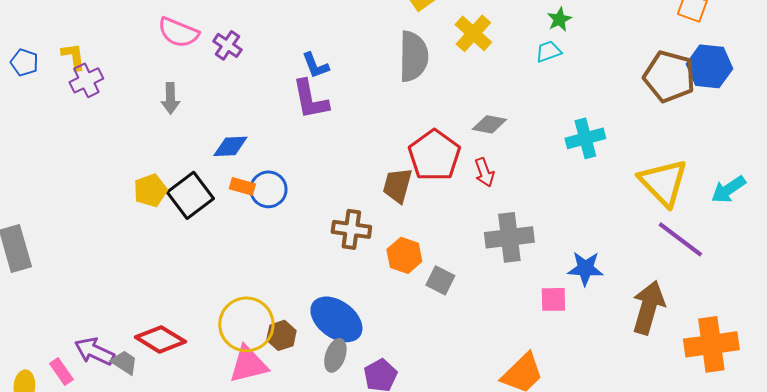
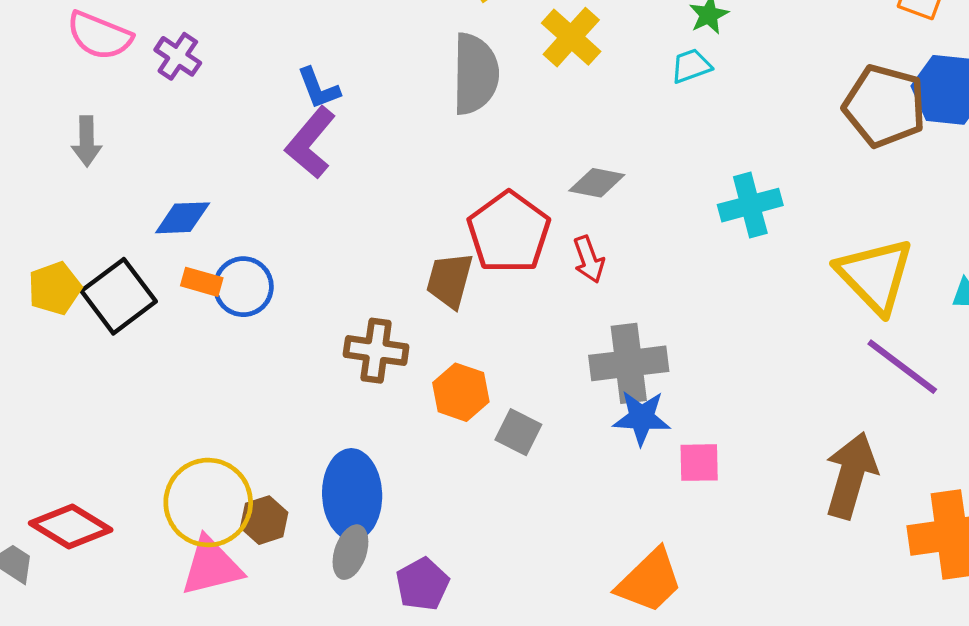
purple L-shape: (310, 99) -> (311, 143), turned 51
blue star: (585, 268) -> (642, 418), moved
blue ellipse: (336, 319) -> (352, 495), turned 52

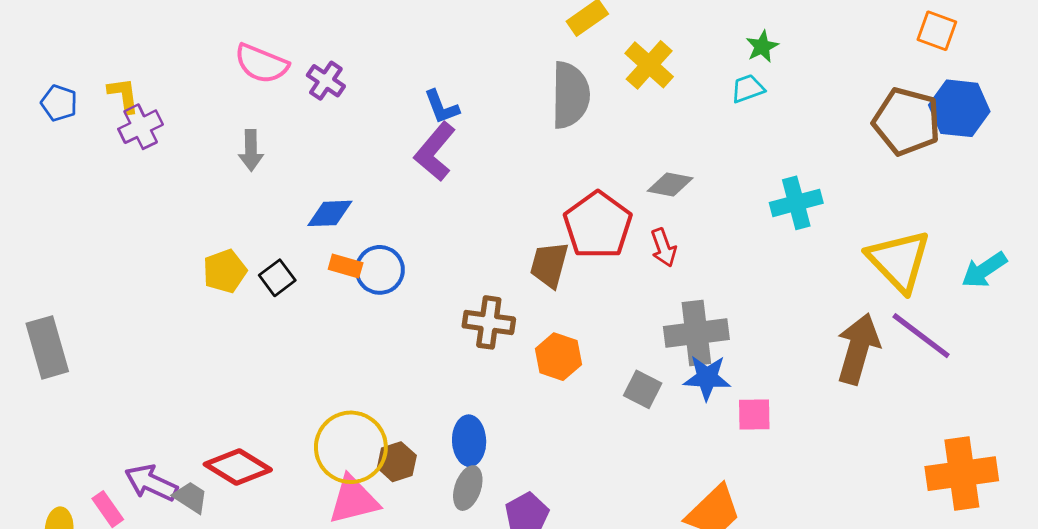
black square: (119, 296) -> (277, 278), size x0.6
gray square: (518, 432) -> (643, 389), moved
brown arrow: (851, 475) -> (858, 349), moved
blue ellipse: (352, 495) -> (469, 441), size x0.7

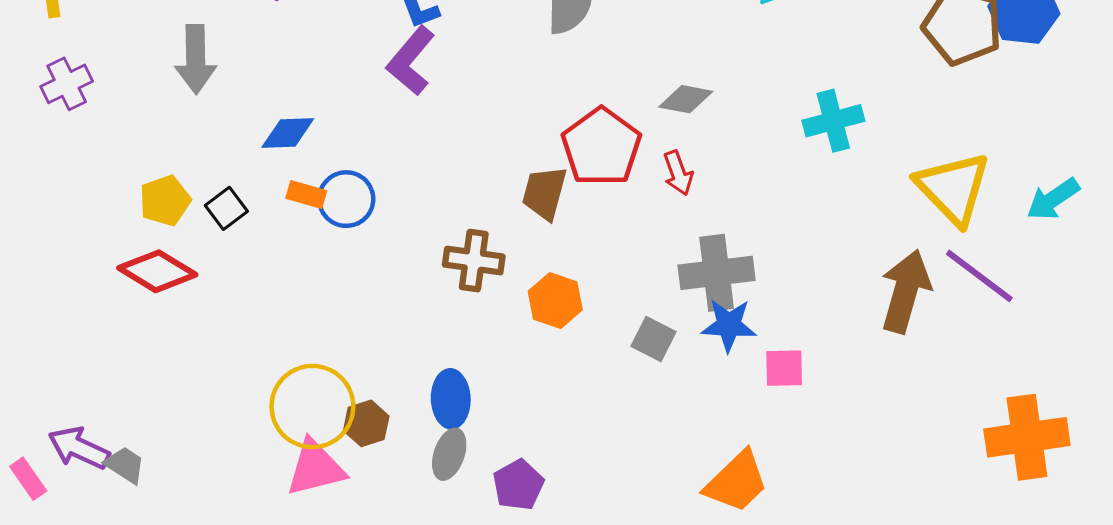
purple cross: (141, 127) -> (67, 84), moved
gray arrow: (251, 150) -> (196, 59), size x1.4
red diamond: (238, 467) -> (157, 271), moved

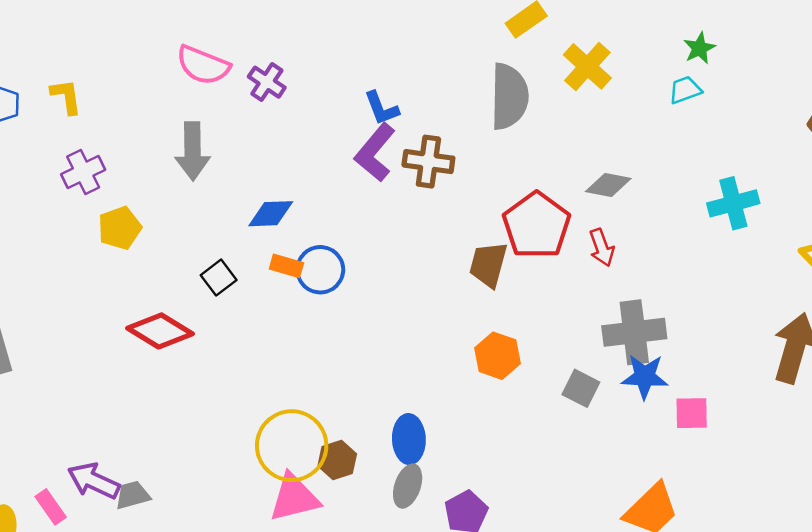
yellow pentagon: (165, 201) -> (120, 228), moved
brown cross: (474, 261) -> (428, 162), moved
gray trapezoid: (125, 465) -> (133, 495), turned -48

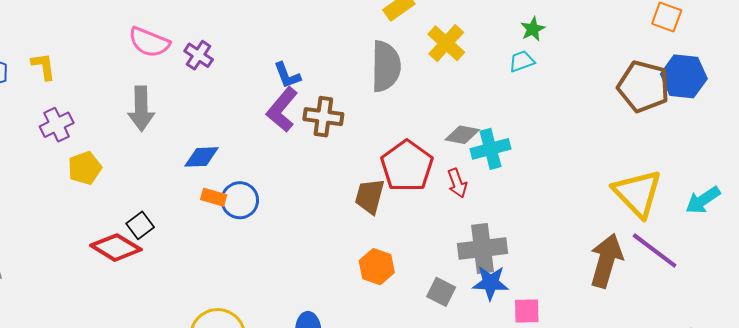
cyan cross: (733, 203) -> (490, 149), moved
black square: (219, 278) -> (140, 225), moved

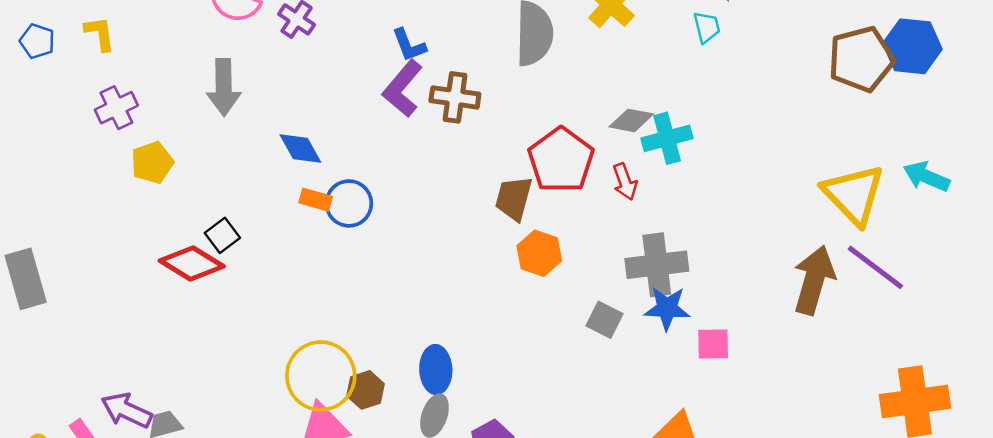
cyan trapezoid: (522, 61) -> (707, 27), turned 96
brown pentagon: (644, 86) -> (861, 59), turned -30
blue diamond: (202, 157) -> (300, 149), turned 63
cyan arrow: (703, 200) -> (926, 177), moved, turned 57
orange hexagon: (377, 267) -> (539, 253), moved

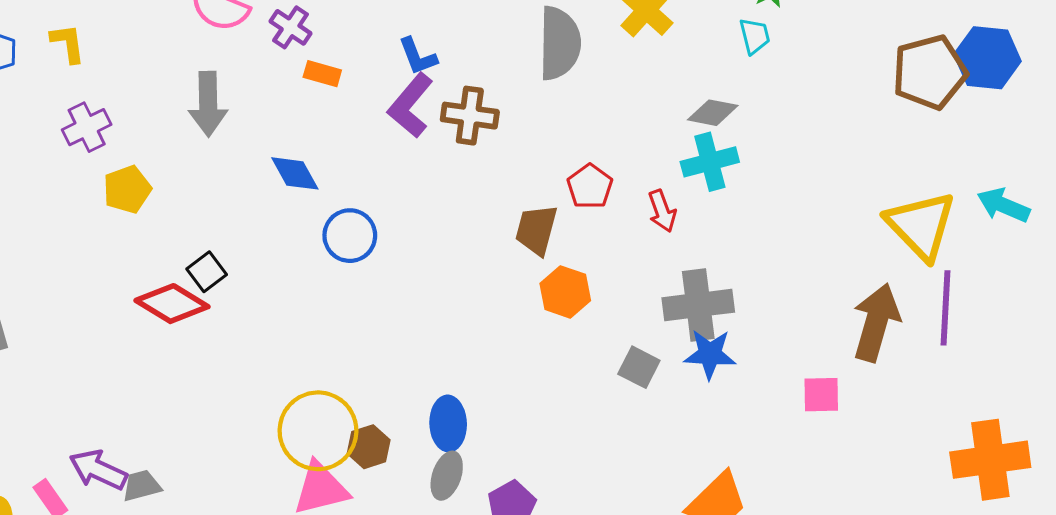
gray diamond: (631, 120) -> (713, 113), moved
red pentagon: (561, 160) -> (590, 186), size x0.6
orange rectangle: (316, 200) -> (322, 74), moved
purple line: (875, 267) -> (946, 308), turned 56
pink square: (713, 344) -> (821, 395), moved

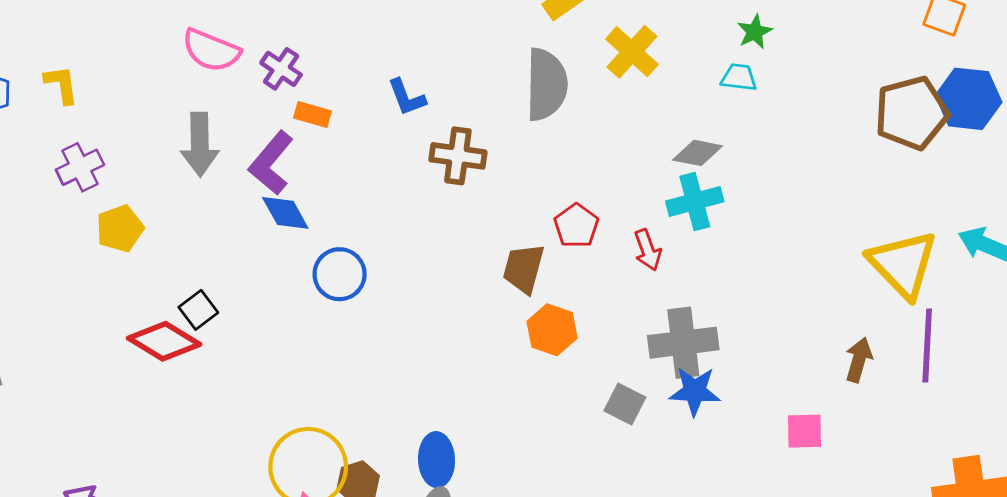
cyan trapezoid: (755, 36) -> (739, 77), turned -69
purple L-shape: (411, 105) -> (271, 163), moved
brown arrow: (876, 322) -> (859, 360), size x0.6

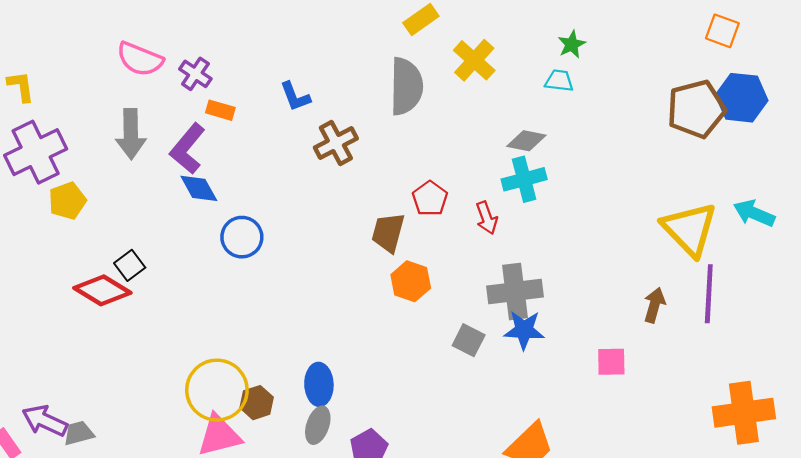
brown cross: (458, 156) -> (336, 143), turned -36
purple cross: (80, 167) -> (36, 152), size x1.6

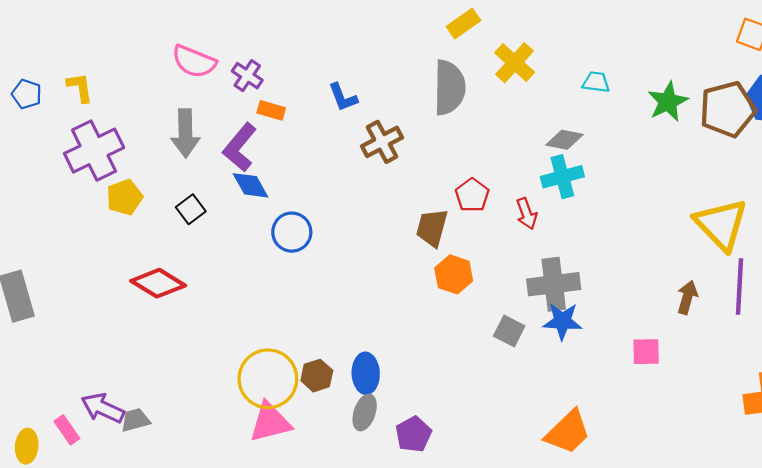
green star: (572, 44) -> (668, 102), moved, size x1.5
black square: (130, 265) -> (191, 209), moved
brown hexagon: (257, 403) -> (317, 376), moved

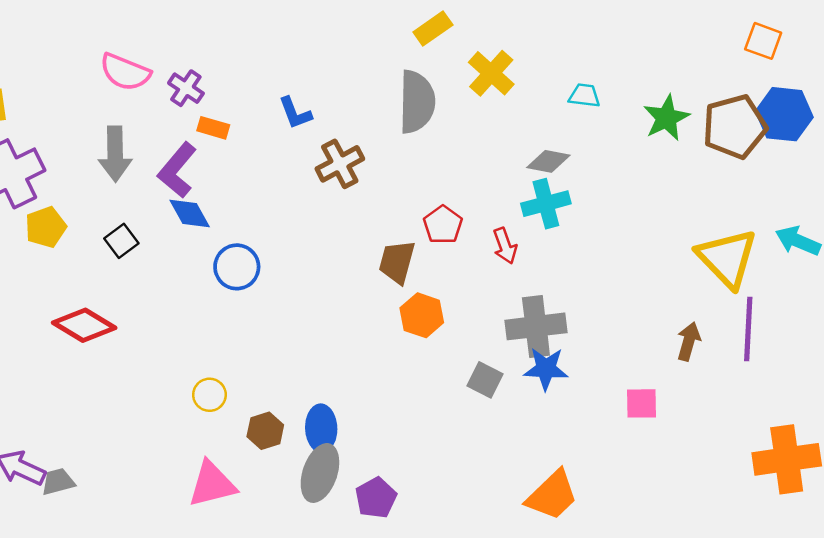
yellow circle: (268, 379) -> (209, 395), moved, size x0.5
gray ellipse: (365, 412) -> (320, 473), size x1.4

